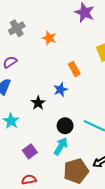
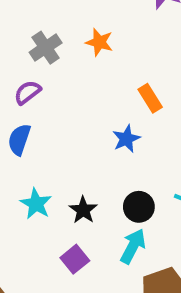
gray cross: (17, 28) -> (46, 48), moved
black star: (38, 103) -> (83, 210), moved

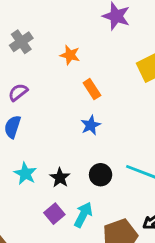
gray cross: (46, 48) -> (21, 42), moved
orange rectangle: (150, 98) -> (92, 89), moved
cyan arrow: (133, 246) -> (83, 215), moved

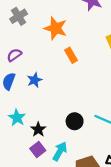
orange star: (70, 55) -> (55, 28), size x1.5
blue star: (91, 125) -> (34, 80), moved
black star: (60, 178) -> (38, 129), moved

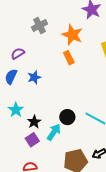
gray cross: (19, 16) -> (39, 25), moved
orange star: (55, 28) -> (72, 35), moved
cyan arrow: (60, 151) -> (54, 132), moved

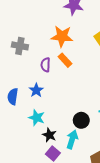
gray cross: (39, 25) -> (20, 46), moved, turned -35
purple semicircle: (18, 53) -> (46, 65), moved, turned -40
cyan star: (16, 110) -> (37, 118), moved

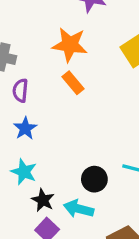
purple semicircle: (46, 65) -> (20, 91), moved
cyan arrow: (72, 139) -> (79, 209), turned -96

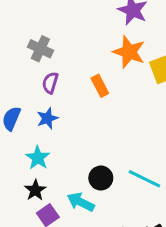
orange star: (70, 45) -> (129, 52), moved
black star: (43, 200) -> (35, 190), moved

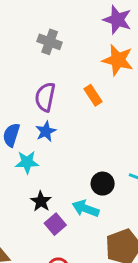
gray cross: (40, 49) -> (50, 42), moved
purple semicircle: (50, 83) -> (45, 97), size x1.4
cyan star: (38, 158) -> (27, 162), moved, turned -30

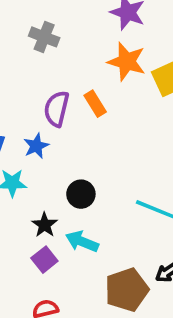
purple semicircle: (45, 97) -> (57, 109), moved
black circle: (103, 184) -> (81, 194), moved
black star: (41, 201) -> (45, 225), moved

